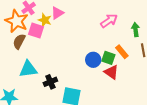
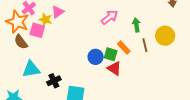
brown semicircle: (19, 41) -> (21, 42), turned -63

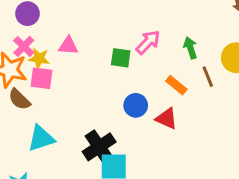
pink triangle: (58, 12) -> (68, 46), turned 48
yellow star: (46, 20) -> (39, 58), moved
green square: (111, 54) -> (121, 58), moved
black cross: (54, 81) -> (99, 147), moved, size x1.5

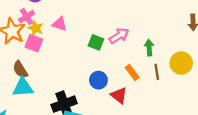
brown semicircle: (19, 99) -> (20, 70), moved

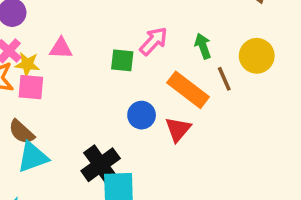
orange rectangle: (132, 72) -> (188, 90), size x1.6
red triangle: (119, 95) -> (178, 129), turned 48

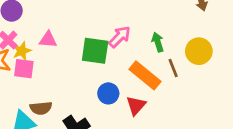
green square: (122, 60) -> (95, 51), size x1.5
yellow star: (27, 64) -> (22, 51), turned -30
brown semicircle: (22, 132) -> (41, 108), moved, turned -50

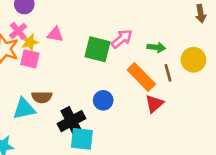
green arrow: (158, 42) -> (156, 47), turned 108
blue circle: (108, 93) -> (103, 100), moved
red triangle: (136, 105) -> (154, 104), moved

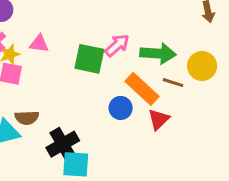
green arrow: (156, 47) -> (158, 53), size x1.6
brown line: (168, 73) -> (173, 83), turned -54
blue circle: (103, 100) -> (121, 108), moved

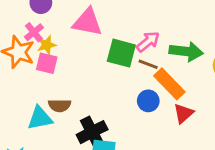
pink triangle: (39, 44) -> (87, 22), moved, size x1.6
brown line: (173, 83) -> (148, 64), moved

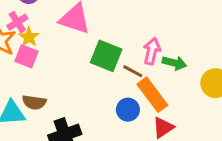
pink arrow: (148, 42) -> (152, 51), moved, turned -45
yellow star: (47, 45) -> (29, 37), turned -30
green arrow: (186, 51) -> (174, 63), size x0.7

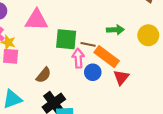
pink arrow: (152, 51) -> (78, 58), moved
brown semicircle: (34, 102) -> (44, 75), moved, turned -42

